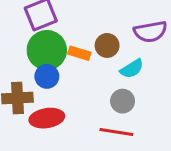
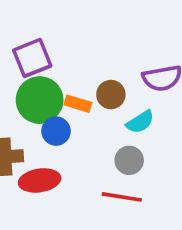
blue circle: (47, 76) -> (56, 131), moved

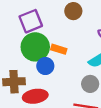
brown circle: (111, 95) -> (73, 11), moved

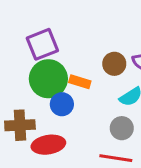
brown circle: (73, 11) -> (114, 64), moved

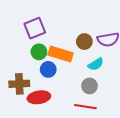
green circle: (48, 79) -> (39, 52), size x0.6
orange rectangle: (80, 82) -> (61, 54), size x1.6

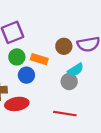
orange rectangle: (61, 54) -> (39, 59), size x0.7
gray circle: (90, 86) -> (69, 82), moved

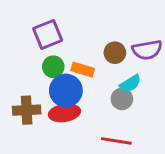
blue circle: (26, 75) -> (66, 91), size x1.5
red ellipse: (17, 104) -> (64, 113), moved

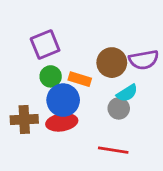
brown circle: (115, 53) -> (112, 63), size x1.4

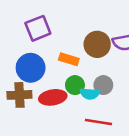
green circle: (51, 76) -> (75, 85), moved
cyan semicircle: (127, 93) -> (90, 94), moved, turned 36
blue circle: (63, 100) -> (31, 68), moved

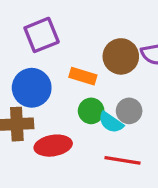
cyan semicircle: (90, 94) -> (111, 122), turned 30
red ellipse: (53, 97) -> (53, 146), moved

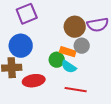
orange rectangle: (83, 76) -> (68, 52), moved
gray circle: (129, 111) -> (82, 46), moved

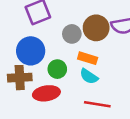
gray circle: (82, 46) -> (72, 34), moved
green circle: (57, 60) -> (57, 69), moved

